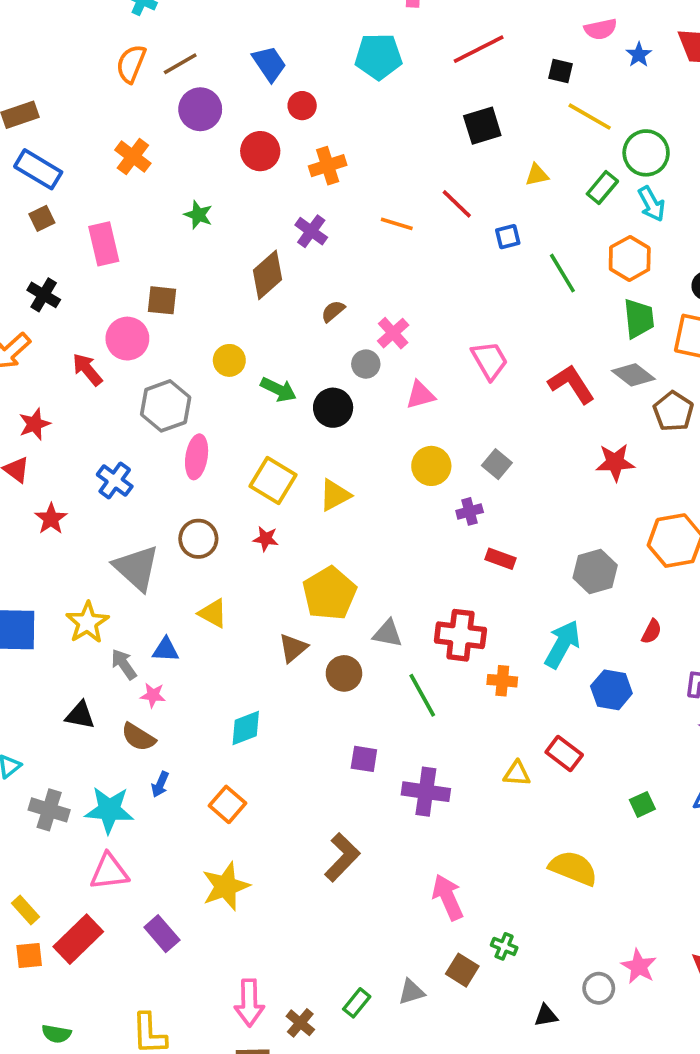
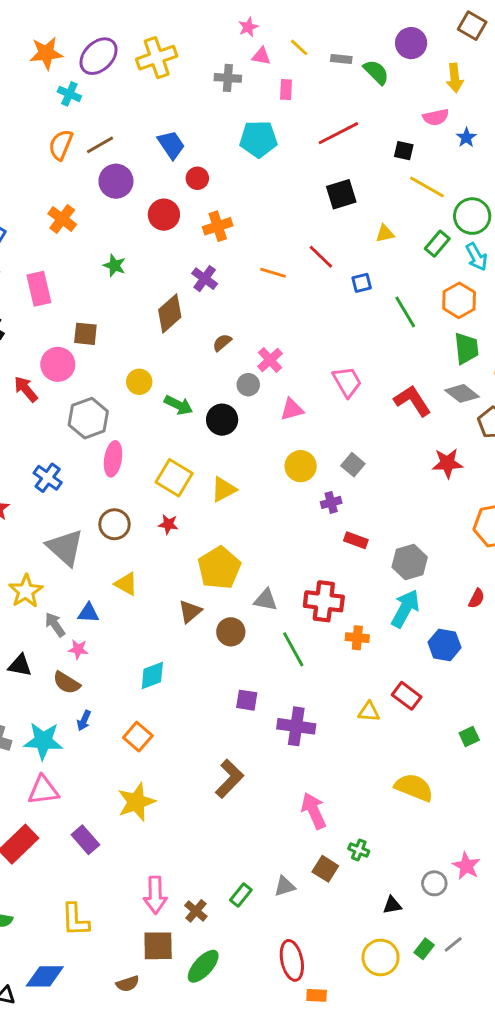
gray hexagon: (595, 571) -> (410, 562), moved

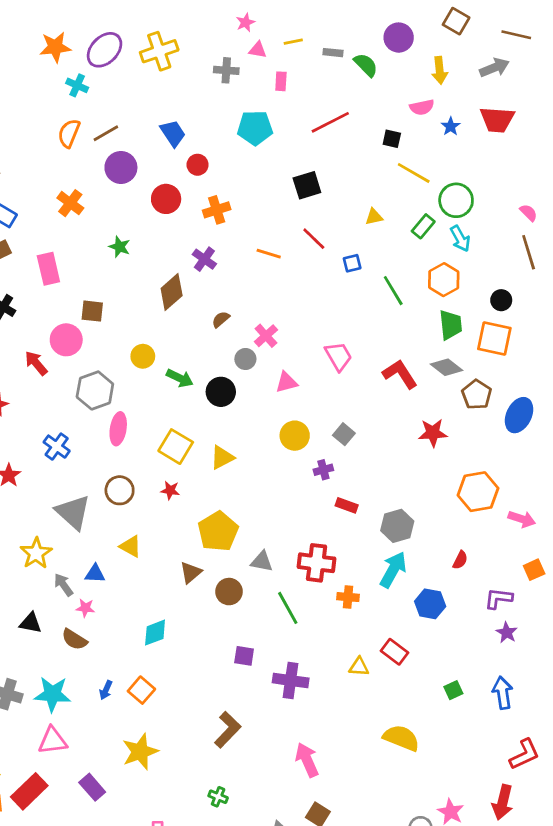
yellow line: (299, 47) -> (293, 42), turned -54
black square: (341, 194) -> (307, 185), moved
blue arrow: (84, 721) -> (106, 690), moved
green cross: (359, 850) -> (218, 797), moved

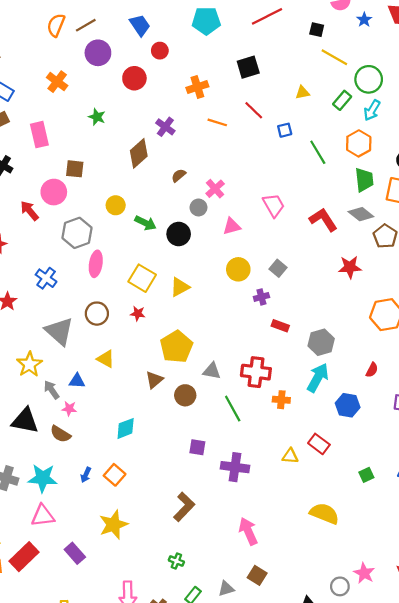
orange cross: (217, 210) -> (197, 87), moved
cyan arrow: (460, 239) -> (372, 110), turned 60
black triangle: (31, 623) -> (25, 421), size x1.5

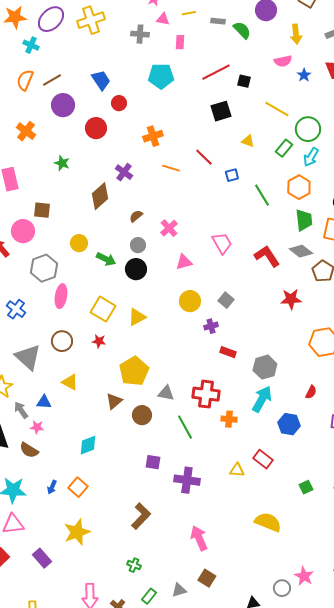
black square: (317, 30) -> (244, 81), moved
black square: (248, 67) -> (221, 111), moved
yellow triangle: (302, 93) -> (248, 141), turned 32
gray circle: (198, 207) -> (138, 245), moved

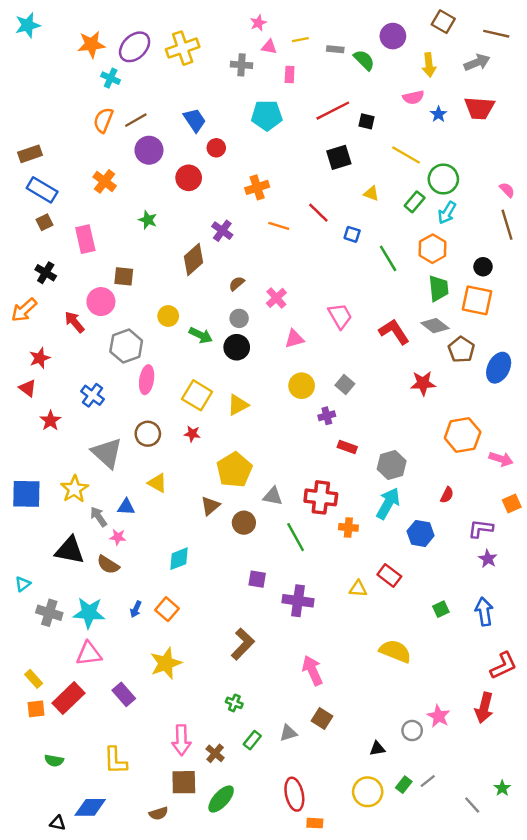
blue square: (232, 175) -> (352, 234), turned 32

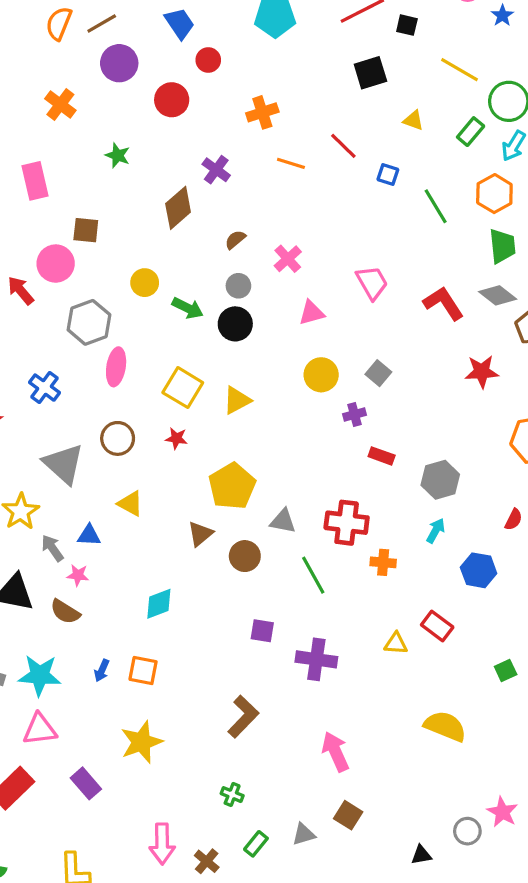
cyan arrow: (388, 503) -> (436, 531), size x0.6
orange square: (167, 609) -> (143, 671), turned -30

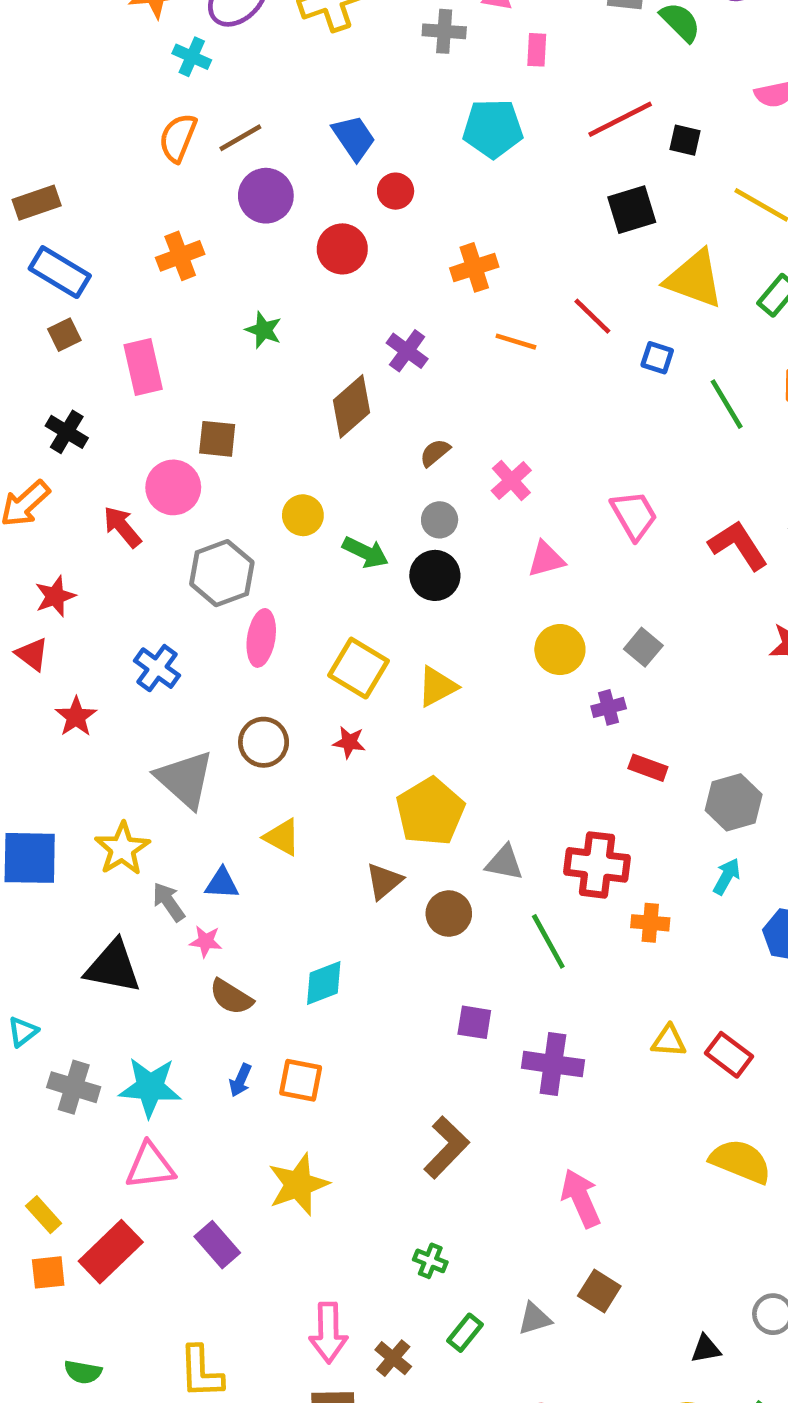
orange cross: (60, 105) -> (180, 256), turned 32
yellow triangle: (413, 120) -> (694, 279), size x2.0
brown semicircle: (65, 612) -> (231, 997), moved
red rectangle: (437, 626) -> (729, 1055), moved

